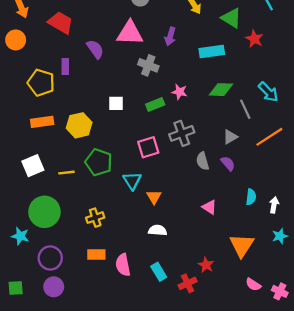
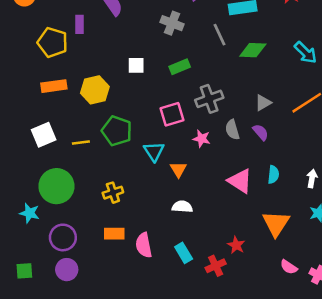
pink star: (179, 92) -> (202, 139), moved
gray line: (245, 109) -> (219, 35), moved
cyan semicircle: (251, 197) -> (273, 175), moved
pink triangle: (209, 207) -> (240, 181), size x1.5

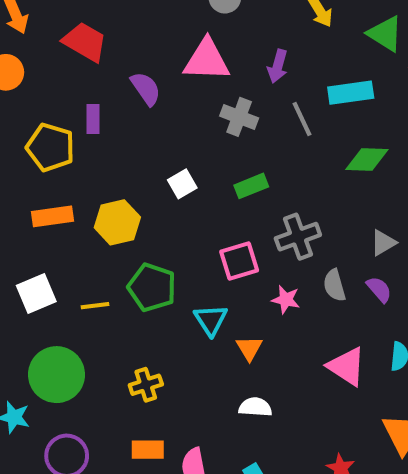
gray line: (219, 35) -> (302, 119), moved
white square: (136, 65) -> (182, 184), turned -30

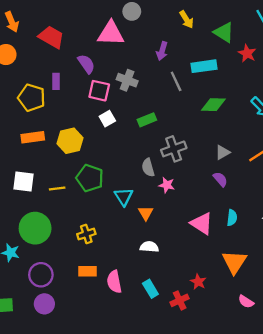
pink triangle: (207, 60) -> (111, 34), moved
gray cross: (239, 117) -> (127, 80), moved
pink square: (239, 261) -> (99, 91), moved, turned 30
gray semicircle: (334, 285) -> (148, 168), moved
white square: (36, 293) -> (23, 182), turned 30

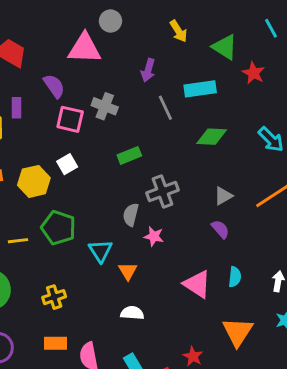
white square: (107, 119) -> (67, 164), moved
gray semicircle: (148, 168) -> (131, 215), turned 30

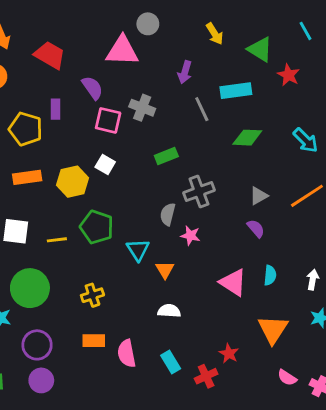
white square: (67, 164) -> (105, 165), turned -30

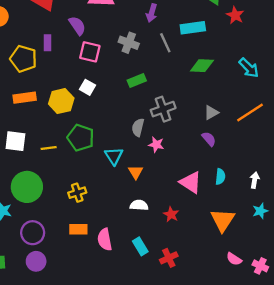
gray cross: (142, 108) -> (129, 43), moved
red star: (229, 353) -> (171, 214), moved

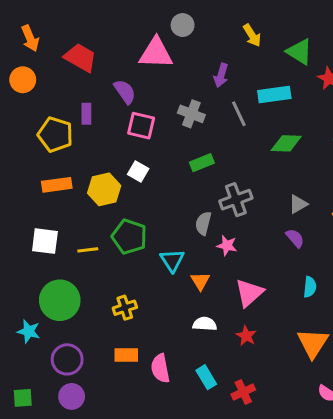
pink triangle: (191, 182) -> (249, 293), moved, turned 45

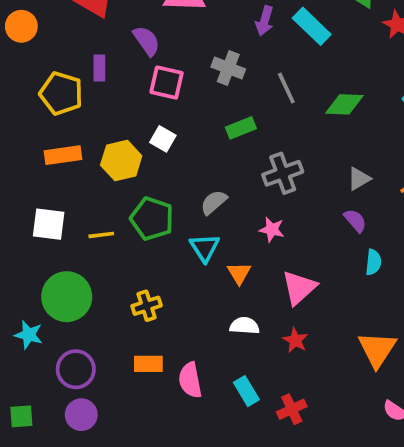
cyan rectangle: (274, 95) -> (312, 26), moved, turned 52
gray line: (239, 114) -> (286, 88), moved
gray semicircle: (203, 223) -> (214, 202), moved, turned 35
cyan semicircle: (310, 287) -> (373, 262), moved

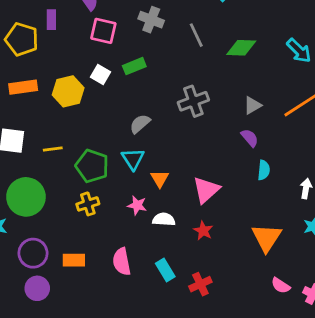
green rectangle: (241, 128) -> (134, 66), moved
green pentagon: (152, 219) -> (92, 166), moved
pink star: (272, 230) -> (137, 205), moved
orange rectangle: (148, 364) -> (74, 260), moved

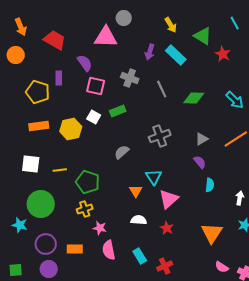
cyan triangle: (133, 159) -> (154, 177), moved
pink star: (137, 205) -> (100, 228), moved

